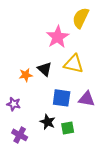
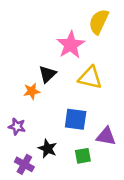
black triangle: (45, 69) -> (47, 74), moved, turned 35
purple triangle: (87, 99) -> (106, 136), moved
black star: (48, 122) -> (47, 149), moved

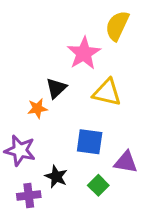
purple star: (17, 127) -> (20, 150), size x1.5
green square: (83, 156) -> (98, 185), turned -35
purple cross: (24, 164) -> (29, 195), turned -36

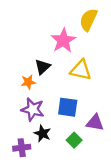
purple star: (20, 150) -> (33, 109), moved

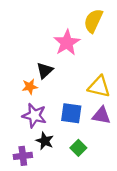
yellow triangle: (81, 70) -> (99, 87), moved
purple triangle: (95, 123) -> (101, 115), moved

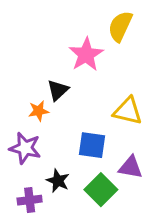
purple star: (34, 115) -> (25, 148), moved
purple triangle: (101, 115) -> (131, 167), moved
green square: (78, 148) -> (101, 190), size x1.5

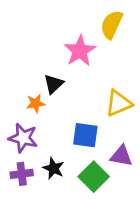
yellow triangle: (128, 111) -> (119, 103), turned -36
purple cross: (30, 200) -> (22, 174), moved

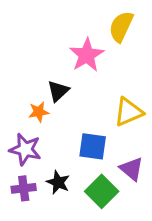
purple triangle: (121, 156) -> (132, 169), turned 30

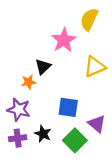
yellow triangle: (129, 112) -> (95, 67), moved

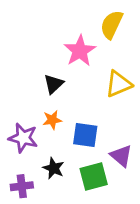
orange star: (29, 82) -> (52, 120), moved
purple cross: (18, 138) -> (22, 186), moved
green square: (75, 140) -> (94, 177), turned 30

